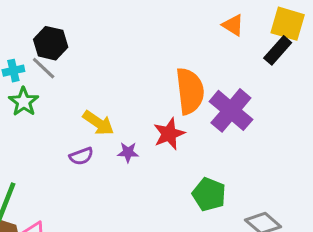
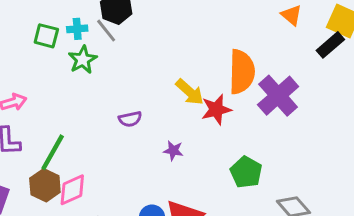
yellow arrow: (98, 123) -> (190, 92), moved
purple star: (128, 152) -> (173, 151), moved

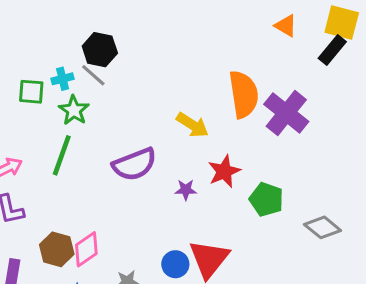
red star: (216, 109) -> (224, 171), moved
purple semicircle: (130, 119) -> (135, 164), size x1.8
green line: (53, 152) -> (62, 155), moved

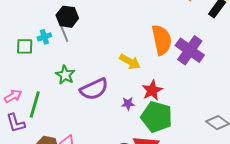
gray line: (93, 75) -> (64, 33), turned 30
green star: (74, 110) -> (65, 75), moved
green line: (62, 155) -> (35, 104), moved
green pentagon: (266, 199) -> (157, 117), moved, size x1.4

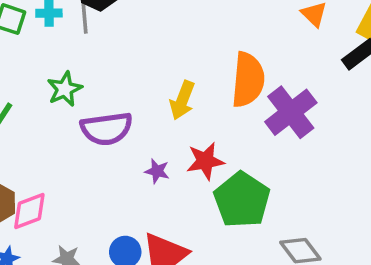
yellow arrow: (130, 62) -> (182, 100), turned 65
green pentagon: (157, 117) -> (242, 200), moved

